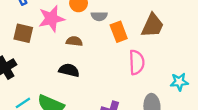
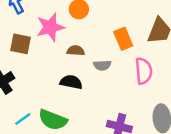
gray semicircle: (99, 16) -> (102, 65), moved

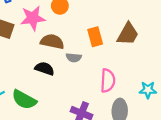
brown semicircle: (76, 51) -> (52, 42), size x1.5
pink semicircle: (144, 71) -> (108, 81), moved

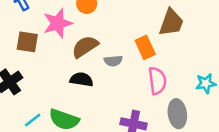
orange rectangle: (95, 37) -> (145, 47), moved
brown semicircle: (52, 42) -> (85, 47), turned -35

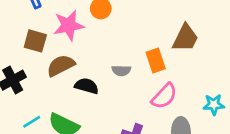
brown semicircle: (85, 47) -> (61, 65), moved
pink semicircle: (157, 81) -> (164, 96), turned 44

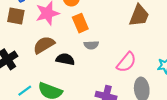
brown square: (35, 41) -> (16, 16), moved
orange rectangle: (156, 60) -> (80, 23), moved

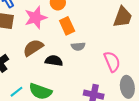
pink semicircle: (126, 62) -> (112, 62), turned -60

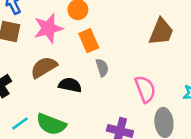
gray semicircle: (78, 46) -> (102, 68), turned -104

